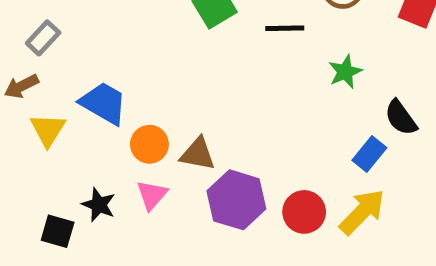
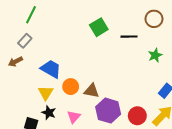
yellow triangle: (48, 130) -> (46, 93), moved
pink triangle: (152, 195) -> (74, 117), moved

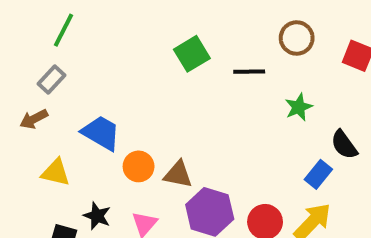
yellow triangle: (46, 93) -> (56, 172), moved, turned -49

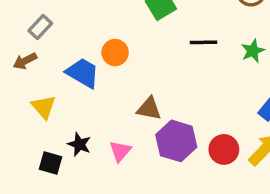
black line: (249, 72) -> (203, 42), moved
orange circle: (139, 166) -> (115, 53), moved
yellow triangle: (56, 172) -> (44, 107), turned 36

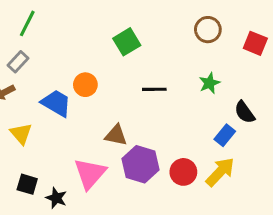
black line: (203, 42) -> (154, 89), moved
black star: (79, 144) -> (56, 198), moved
pink triangle: (120, 151) -> (90, 173), size x1.6

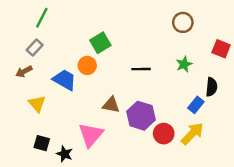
green square: (127, 42) -> (100, 43), moved
red square: (255, 43) -> (221, 49), moved
black semicircle: (245, 112) -> (211, 87), turned -138
purple hexagon: (140, 164) -> (141, 116), moved

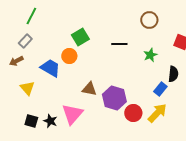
black line: (141, 69) -> (119, 44), moved
black star: (65, 154) -> (50, 121), moved

